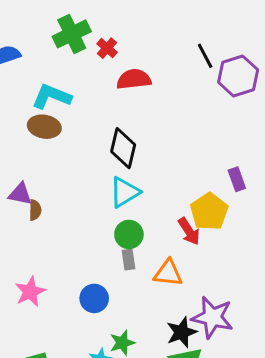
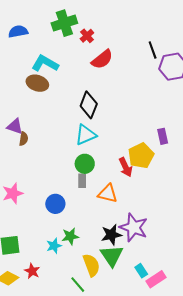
red semicircle: (134, 79) -> (102, 59), turned 140

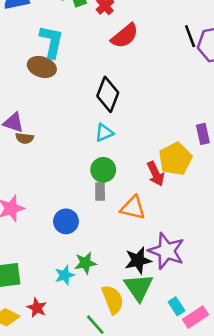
black line: (153, 50) -> (190, 36), moved
cyan L-shape: (45, 63) -> (51, 42), turned 72
cyan triangle: (86, 135) -> (104, 133), size x0.7
brown semicircle: (24, 139) -> (25, 138), turned 88

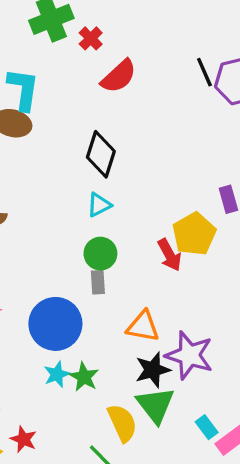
orange triangle: (133, 208) -> (143, 326), moved
blue circle: (66, 221) -> (55, 324), size x1.6
green star: (85, 263) -> (84, 377), turned -30
cyan star: (65, 275) -> (57, 374), moved

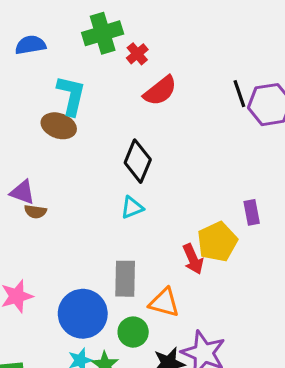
green circle: (100, 254) -> (133, 332), moved
gray rectangle: (98, 282) -> (125, 279), size x1.6
orange triangle: (143, 326) -> (164, 303), moved

